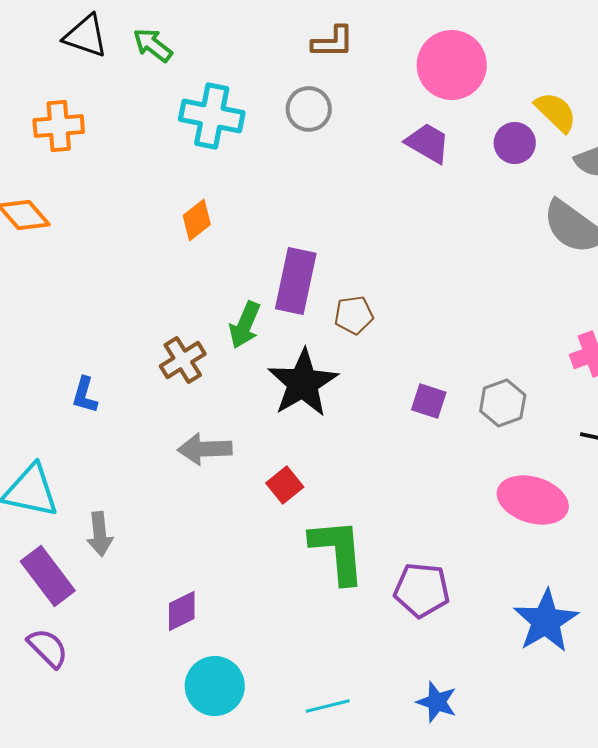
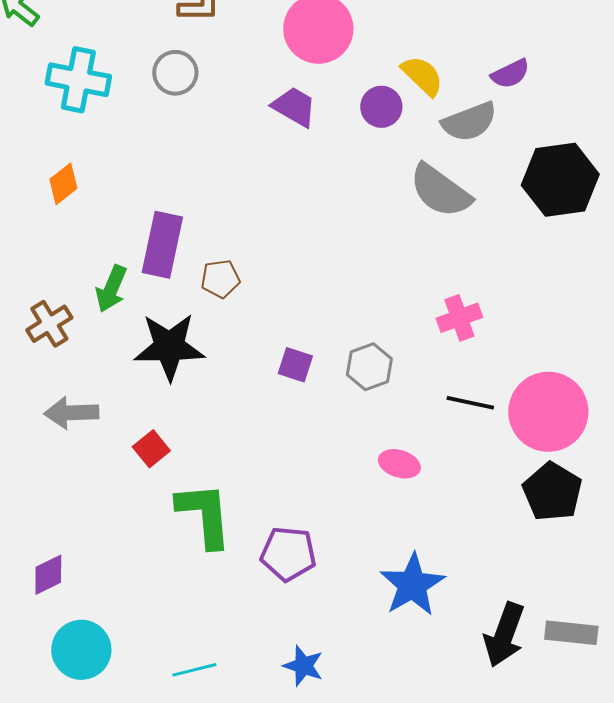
black star: (303, 383) -> (169, 347), turned 30
pink ellipse: (533, 500) -> (399, 464), size x0.6

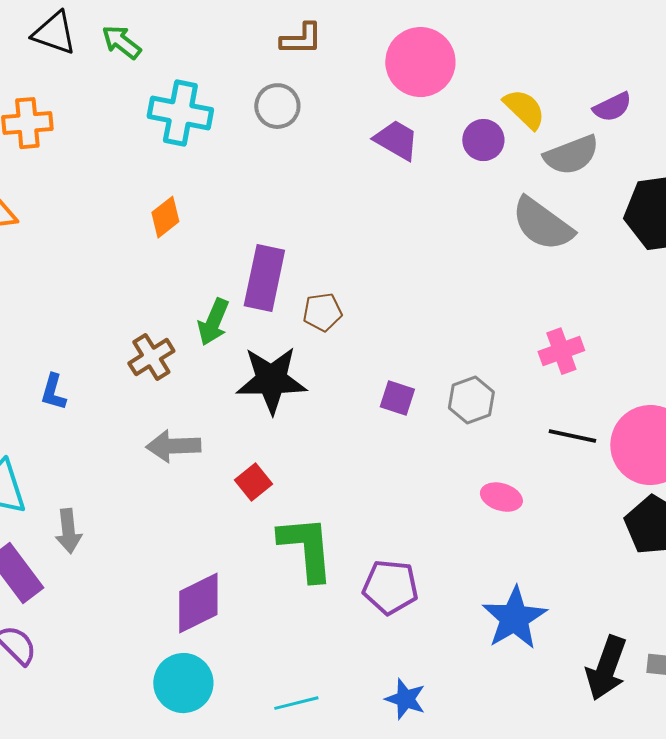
purple diamond: (48, 575) -> (198, 603), moved, size x1.5

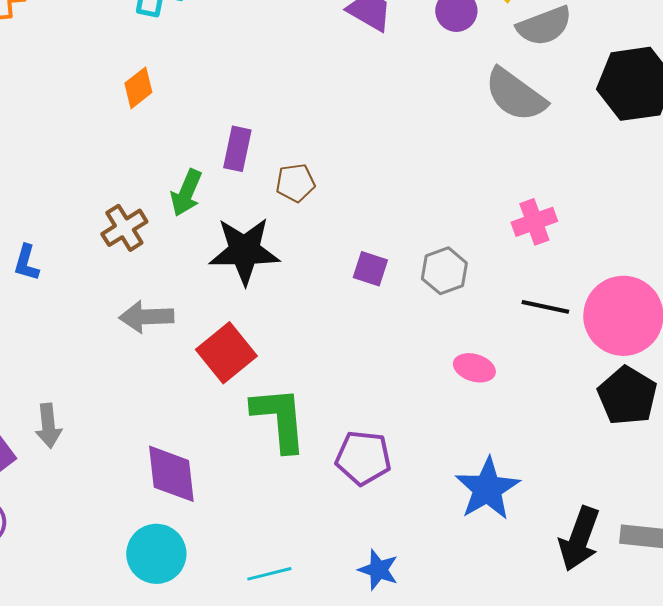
purple rectangle: (264, 278) -> (237, 149), size x0.7
red square: (253, 482) -> (226, 353), size x1.6
gray arrow: (68, 531) -> (48, 426), moved
purple diamond: (198, 603) -> (171, 474), turned -70

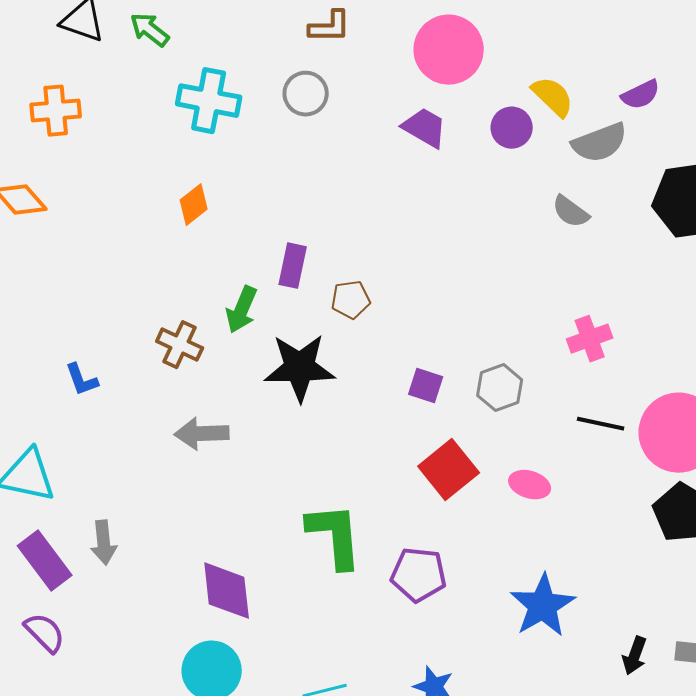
gray semicircle: (515, 95) -> (571, 212), size x0.6
brown cross: (124, 228) -> (180, 345), turned -33
blue L-shape: (26, 263) -> (82, 380), turned -36
red square: (226, 353) -> (449, 470), moved
black arrow: (579, 539) -> (635, 656), size x0.6

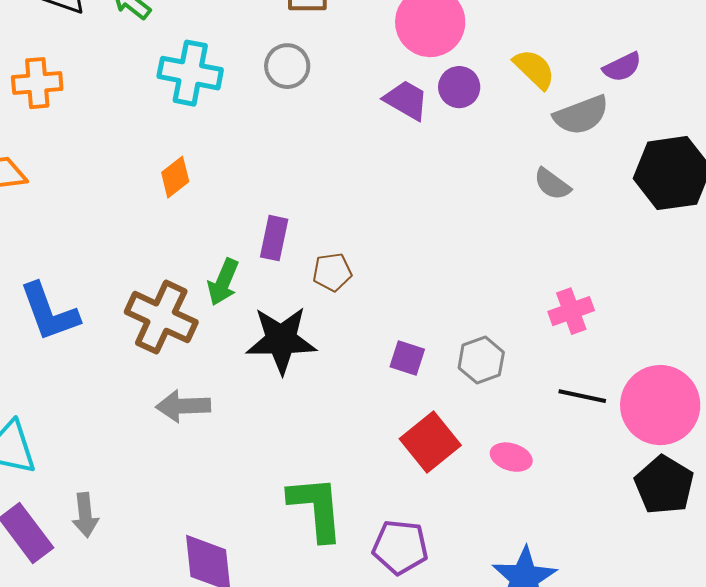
purple circle: (512, 128) -> (459, 87), moved
brown cross: (180, 345) -> (161, 317), size x1.5
blue L-shape: (82, 380) -> (49, 312), moved, size x1.8

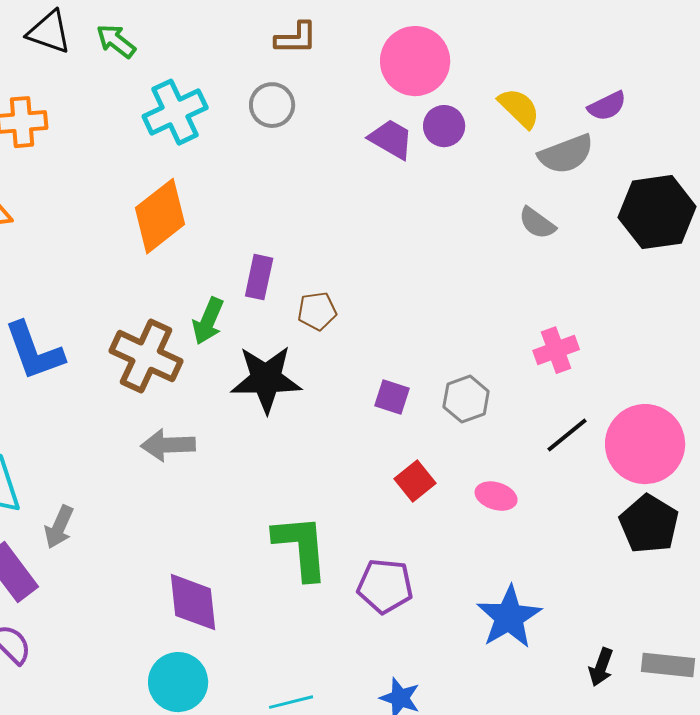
cyan cross: (190, 73) -> (175, 112), turned -36
orange diamond: (175, 177) -> (160, 216), size x1.8
black line: (582, 396) -> (567, 435), turned -51
red square: (430, 442) -> (415, 481), size x0.7
gray arrow: (85, 515) -> (59, 527), moved, turned 30

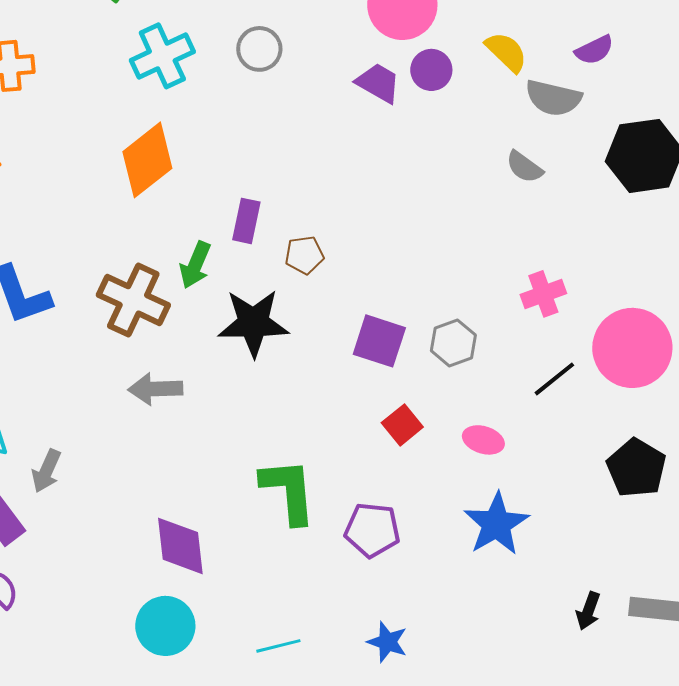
gray semicircle: (566, 154) -> (553, 98), turned 34
purple square: (392, 397) -> (379, 341), size x1.5
pink circle: (645, 444) -> (632, 348), moved
blue star: (509, 617) -> (496, 524), moved

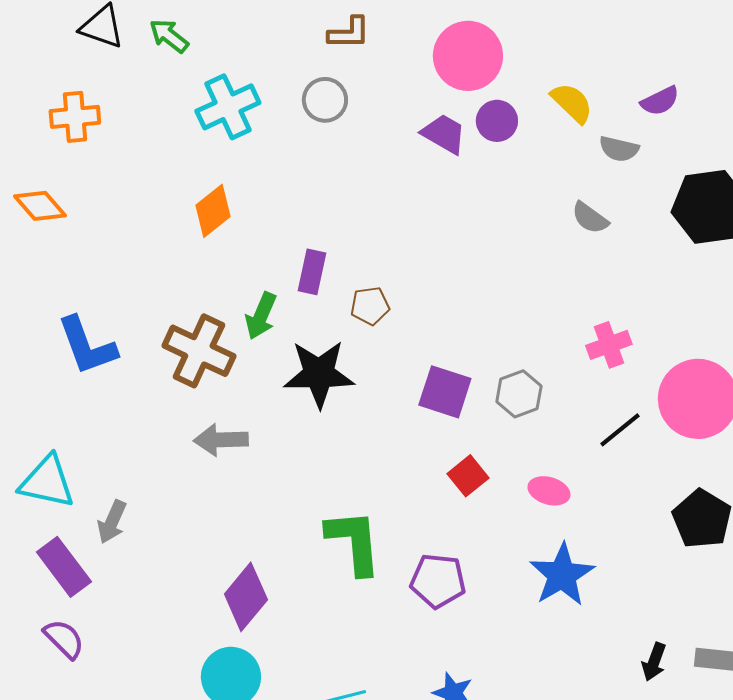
gray semicircle: (553, 98) -> (619, 149), size x0.7
orange diamond: (147, 160) -> (213, 211), size x0.7
purple diamond: (180, 546) -> (246, 597), turned 46

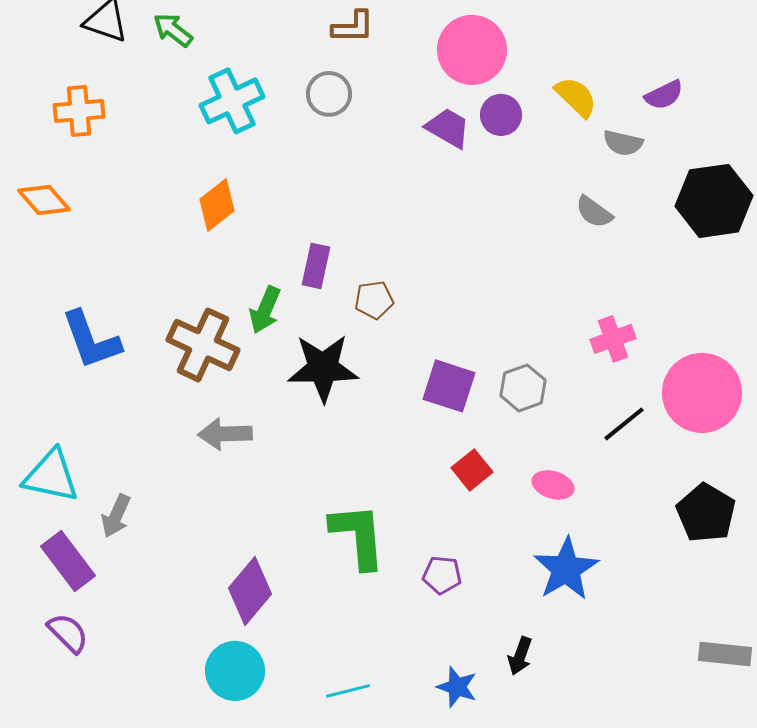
purple pentagon: (438, 581) -> (442, 575), size x0.7
black arrow: (654, 662) -> (520, 656), moved

